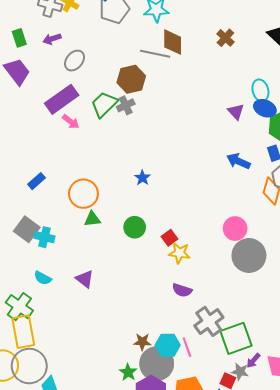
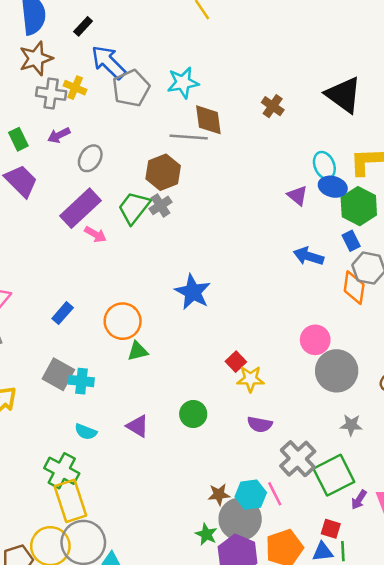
blue star: (142, 178) -> (193, 292), size x1.8
green circle: (135, 227) -> (193, 414), moved
gray star: (240, 372) -> (351, 425), moved

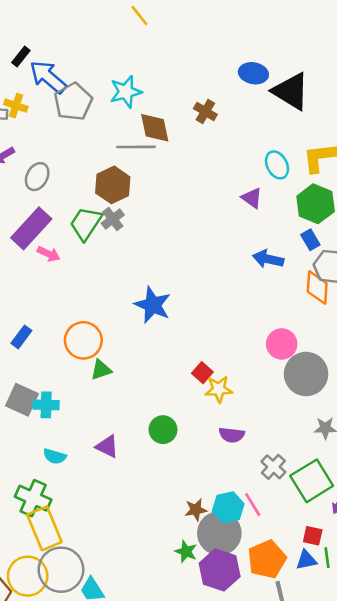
black rectangle: (83, 26) -> (21, 57), moved
brown cross: (273, 106) -> (205, 111), moved
blue ellipse: (333, 187) -> (253, 73), moved
gray cross: (298, 459) -> (273, 467), size x0.7

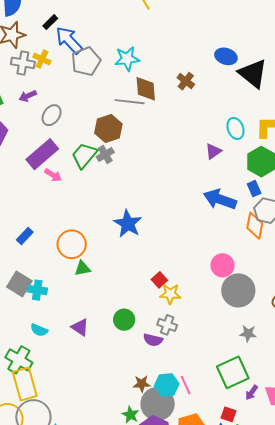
purple triangle: (252, 198) -> (213, 151), turned 42
blue arrow: (268, 259) -> (220, 199), size x1.4
purple semicircle: (232, 435) -> (153, 340), moved
gray cross: (273, 467) -> (167, 325), moved, turned -30

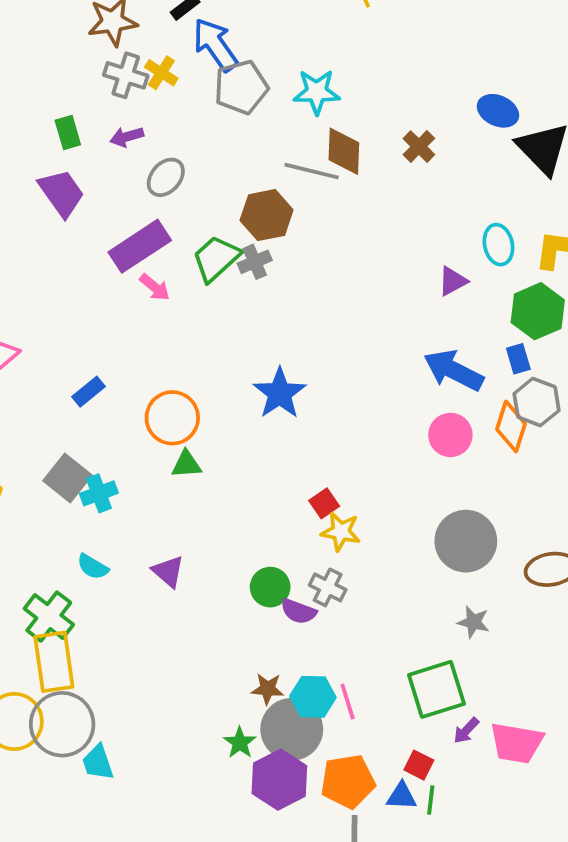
pink circle: (223, 265) -> (450, 435), moved
cyan cross: (37, 290) -> (99, 493), turned -36
green circle: (124, 320) -> (270, 587), moved

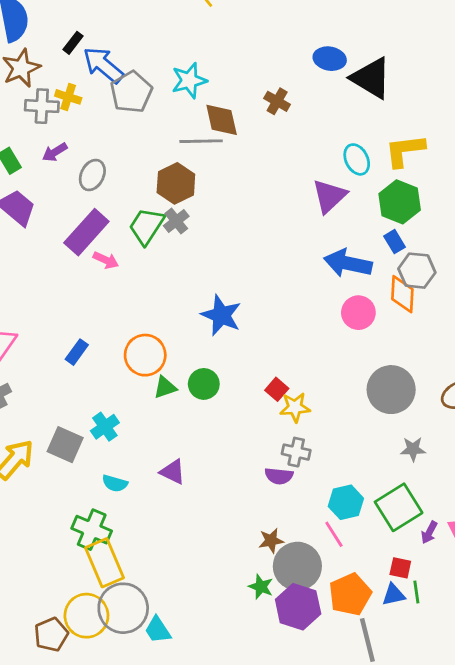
purple triangle: (453, 281) -> (329, 196), size x1.5
gray square: (68, 478) -> (65, 445), moved
green circle: (270, 587) -> (204, 384), moved
cyan hexagon: (313, 697) -> (346, 502), moved

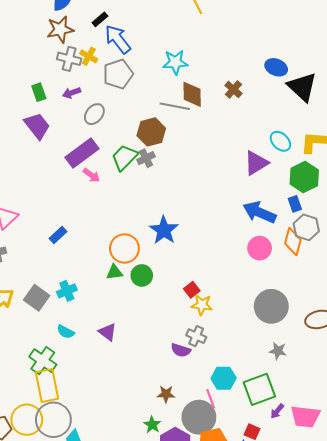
gray pentagon: (131, 92) -> (118, 74), moved
cyan ellipse: (357, 159) -> (280, 141), turned -30
orange circle: (145, 355) -> (124, 248), moved
gray circle: (297, 566) -> (199, 417), moved

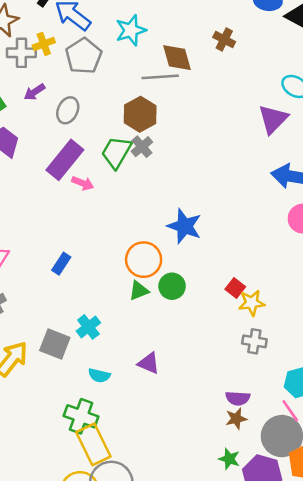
yellow cross: (89, 56) -> (44, 44), turned -36
cyan star: (175, 62) -> (131, 30), moved
purple semicircle: (181, 350) -> (238, 398), moved

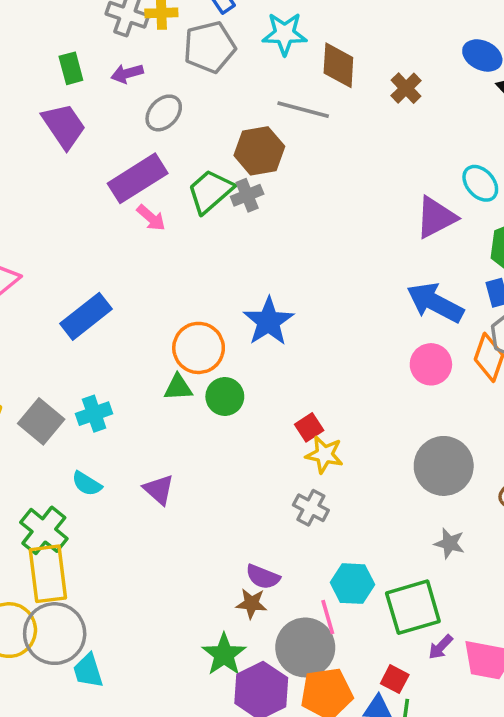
brown diamond: (177, 58) -> (338, 65), moved
blue rectangle: (61, 264) -> (86, 316), size x1.6
green star: (229, 459) -> (224, 654), size x1.4

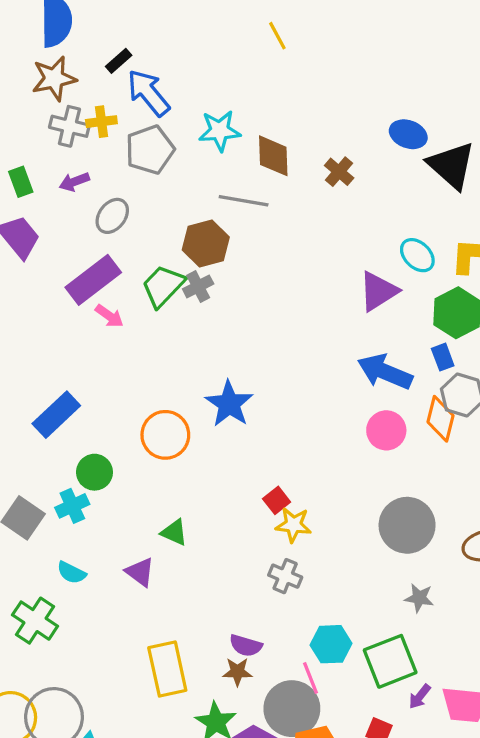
green triangle: (178, 387) -> (174, 532), moved, turned 32
green circle: (225, 396) -> (94, 472), moved
yellow rectangle: (48, 574) -> (167, 669), moved

